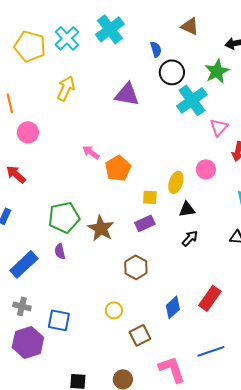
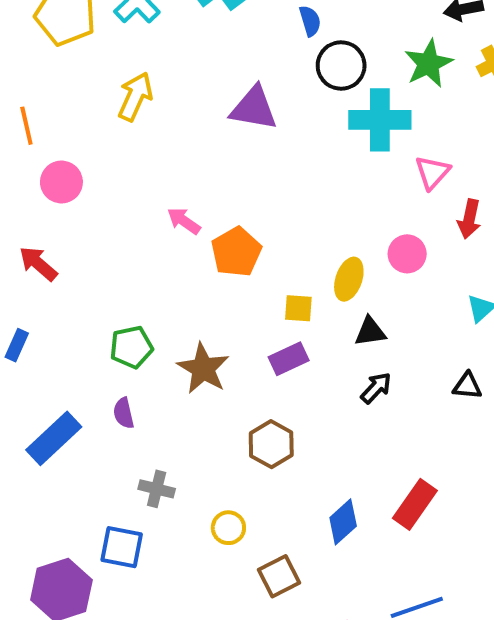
cyan cross: (192, 100) -> (380, 120), turned 36
green pentagon: (64, 217) -> (131, 347), size x0.7
gray cross: (22, 306) -> (157, 489), moved

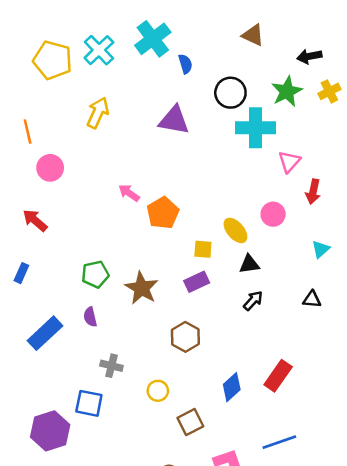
blue semicircle: (310, 21) -> (185, 64), moved
yellow ellipse: (349, 279) -> (235, 230), turned -60

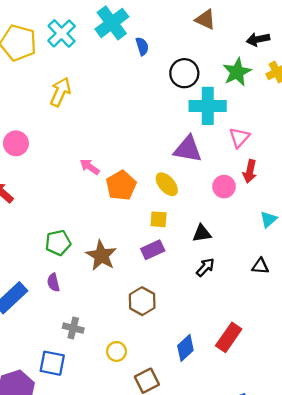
purple triangle: (174, 120) -> (188, 149), moved
red arrow: (313, 192) -> (250, 171), moved
yellow ellipse: (235, 230) -> (167, 184), moved

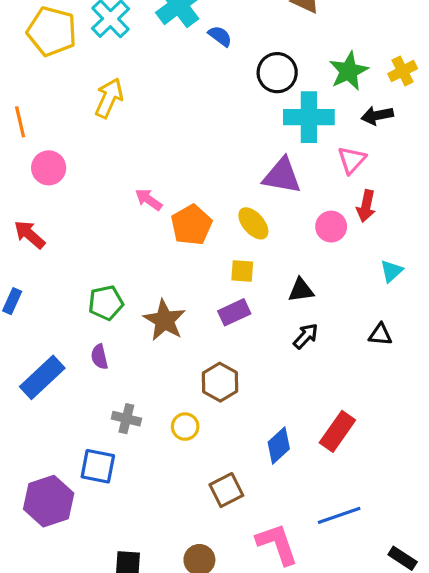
black arrow: (258, 39) -> (377, 115), moved
blue semicircle: (142, 46) -> (220, 36), turned -36
yellow circle: (116, 351) -> (185, 427), moved

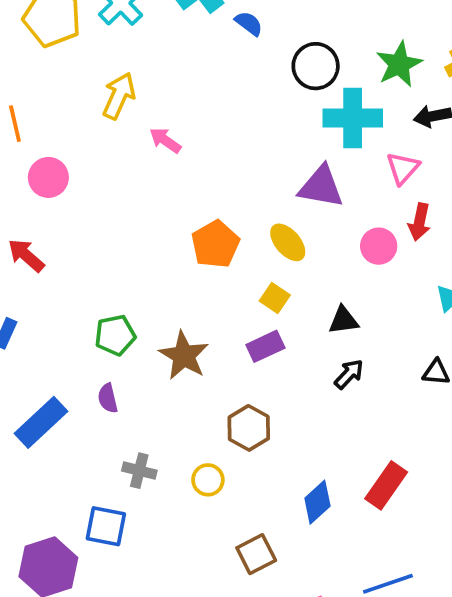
pink arrow: (149, 200) -> (165, 140), moved
yellow square: (242, 271) -> (275, 298), turned 30

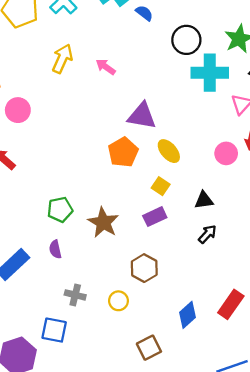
pink arrow: (165, 140) -> (106, 67), moved
purple triangle: (321, 187) -> (142, 116), moved

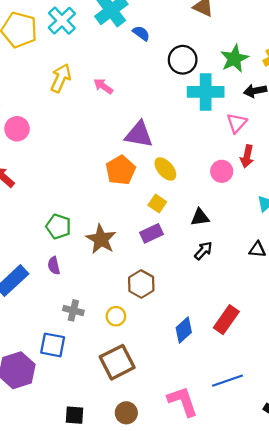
green pentagon: (60, 210) -> (58, 226), turned 30
brown square: (149, 348) -> (117, 362), moved, size x1.4

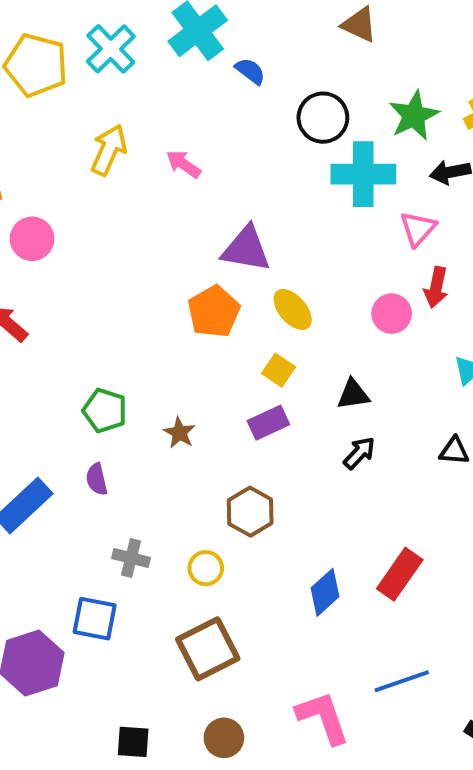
brown star: (101, 239) -> (179, 433), size x0.6

